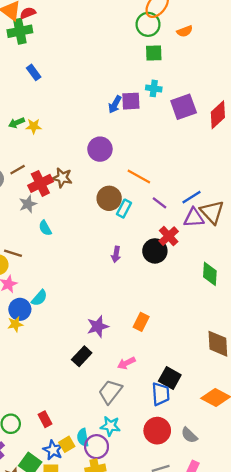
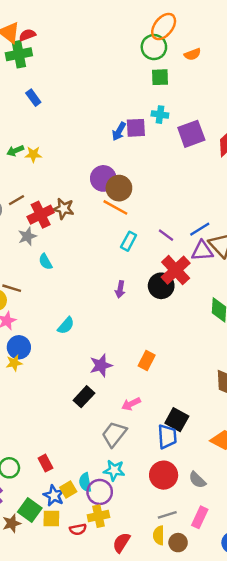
orange line: (139, 177) -> (115, 207), moved
brown circle: (109, 198) -> (119, 188), moved
red cross: (169, 236) -> (176, 270), size x1.4
cyan semicircle: (39, 298) -> (66, 326), moved

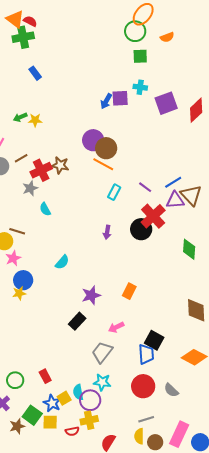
red semicircle: (27, 35) -> (30, 21), turned 48
pink rectangle: (200, 517) -> (179, 434), moved, size x1.4

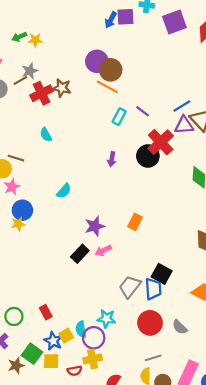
purple line: (145, 187) -> (143, 111), moved
gray star: (30, 188) -> (30, 71), moved
pink arrow: (116, 327) -> (103, 251), moved
gray trapezoid: (102, 352) -> (130, 287), moved

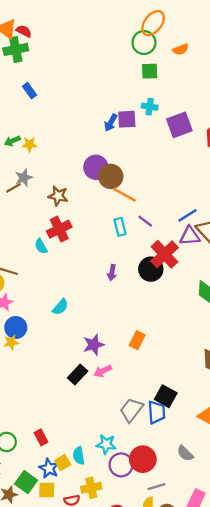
orange line: (107, 87) -> (124, 195), moved
red cross: (42, 93) -> (59, 229), moved
cyan rectangle: (119, 117) -> (120, 227), turned -42
red circle: (150, 323) -> (143, 459), moved
purple circle: (94, 338) -> (121, 465), moved

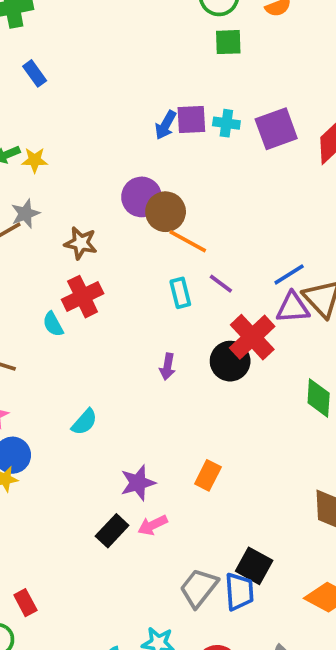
cyan cross: (150, 107) -> (226, 123), moved
red rectangle: (41, 437) -> (25, 603), moved

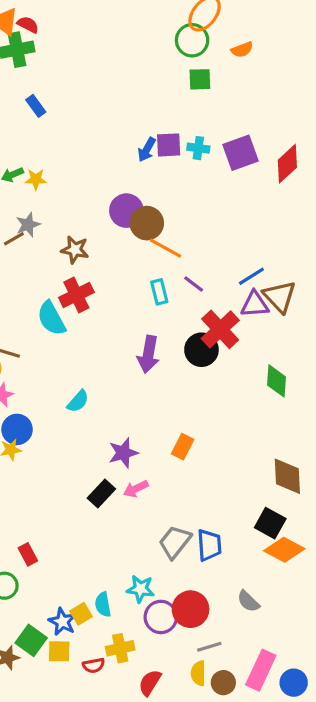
cyan semicircle: (53, 324) -> (51, 318), size x1.6
purple arrow: (167, 367) -> (148, 354), size x1.6
black square: (254, 566) -> (270, 523), moved

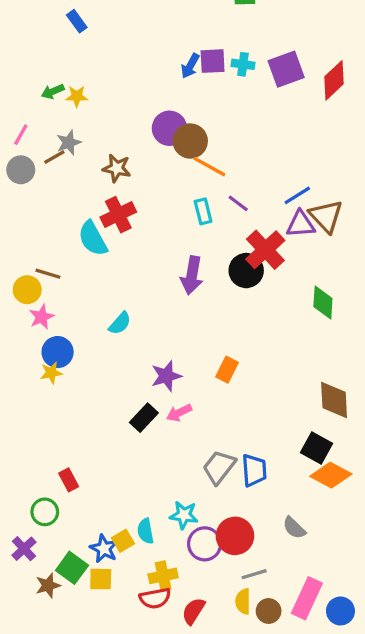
red semicircle: (94, 665) -> (155, 598), moved, size x1.4

